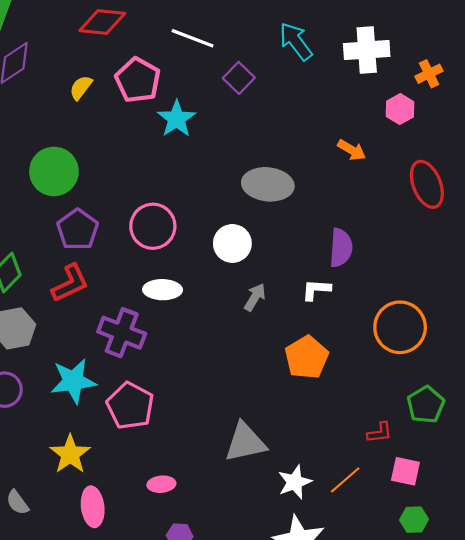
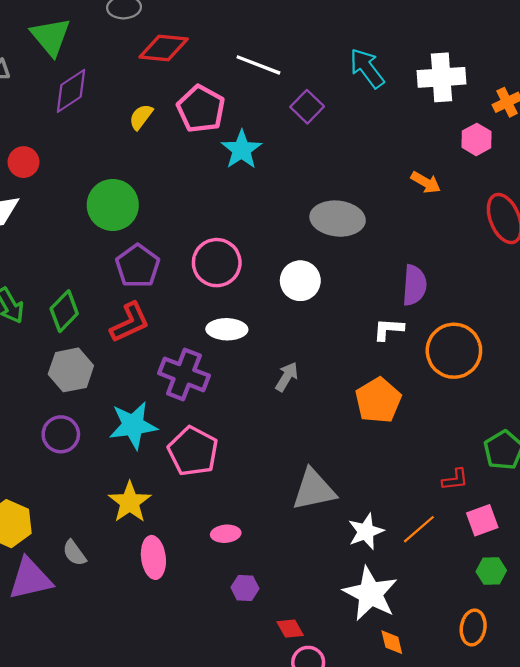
gray arrow: (255, 297) -> (287, 377), moved
orange circle: (400, 327) -> (454, 351), moved
pink square: (405, 471) -> (482, 520), turned -32

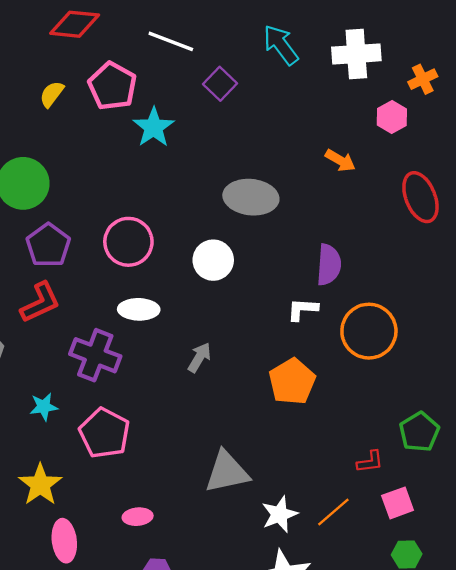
cyan star: (133, 425) -> (44, 407), size x0.6

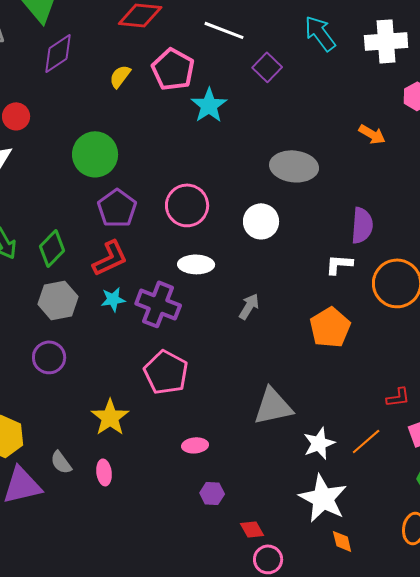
cyan star: (44, 407) -> (113, 299), moved
pink ellipse: (64, 541) -> (104, 472), moved, size x0.7

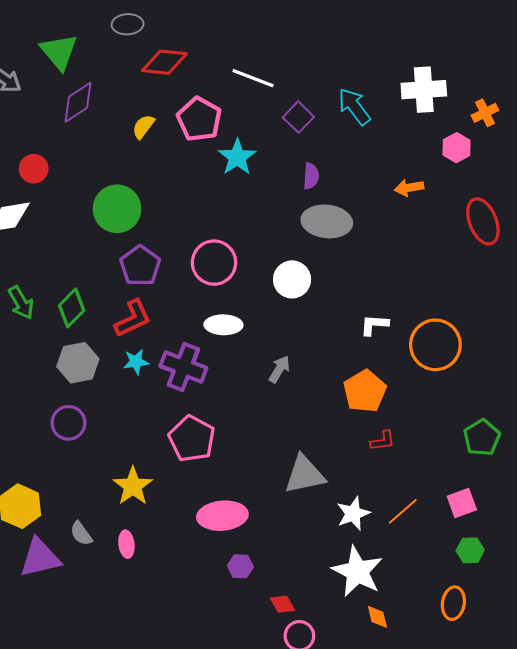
cyan arrow: (320, 33) -> (354, 107), moved
orange arrow: (372, 134) -> (409, 188), turned 140
purple semicircle: (362, 225) -> (311, 176), moved, size x0.7
red L-shape: (398, 397) -> (383, 441), moved
pink ellipse: (195, 445) -> (222, 516), size x1.8

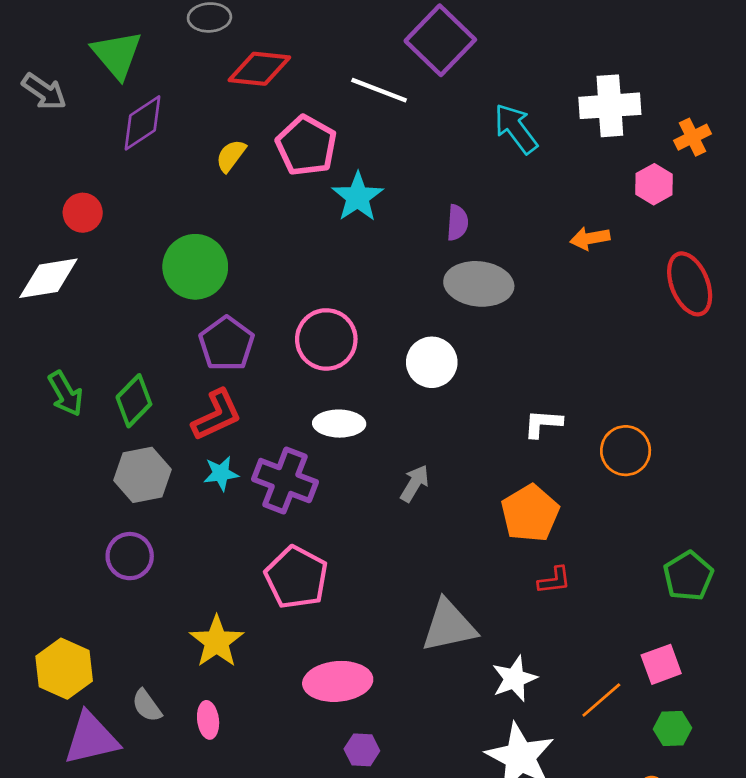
purple square: (298, 117) -> (440, 40), moved, size x1.6
orange circle: (435, 345) -> (626, 451), size x0.7
orange line: (403, 511) -> (601, 700), moved

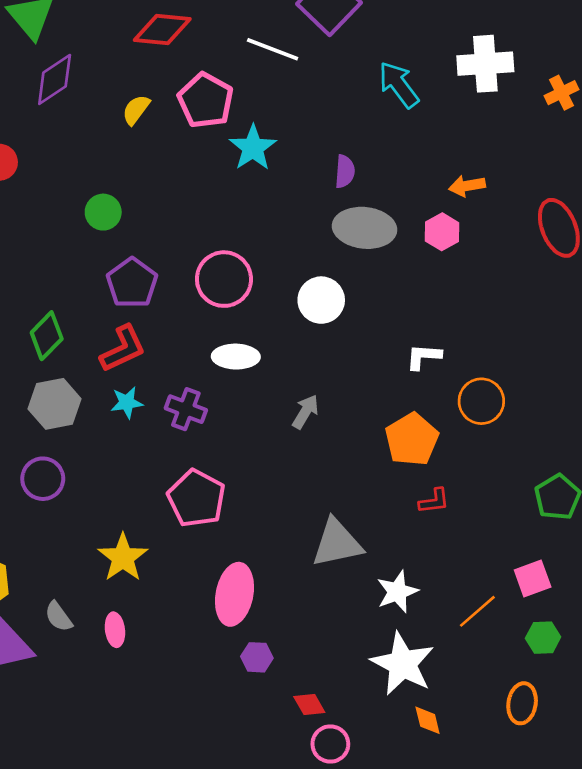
pink hexagon: (654, 184) -> (442, 232), moved
green circle: (195, 267) -> (103, 212), size x0.6
orange circle: (626, 451) -> (481, 401), moved
purple cross: (285, 481) -> (186, 409), size x0.7
pink ellipse: (338, 681) -> (234, 594), turned -74

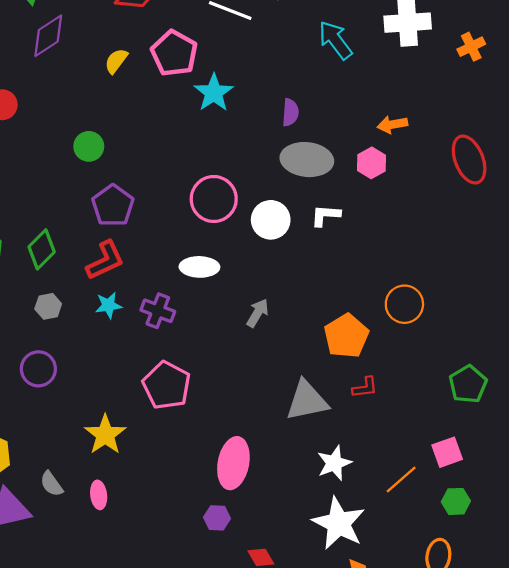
pink circle: (224, 279) -> (214, 199), moved
white L-shape: (424, 357) -> (325, 215), moved
gray hexagon: (55, 404) -> (48, 306), size x0.6
gray triangle: (337, 543) -> (307, 401), moved
pink ellipse: (234, 594) -> (233, 463), moved

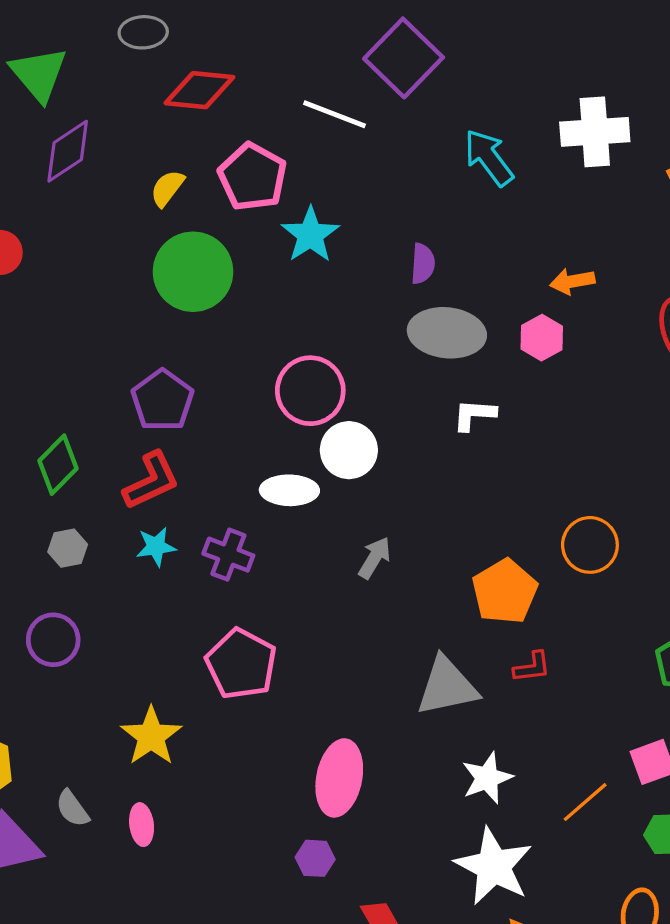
green circle: (89, 146) -> (193, 272), moved, size x1.8
white circle: (271, 220) -> (349, 450), moved

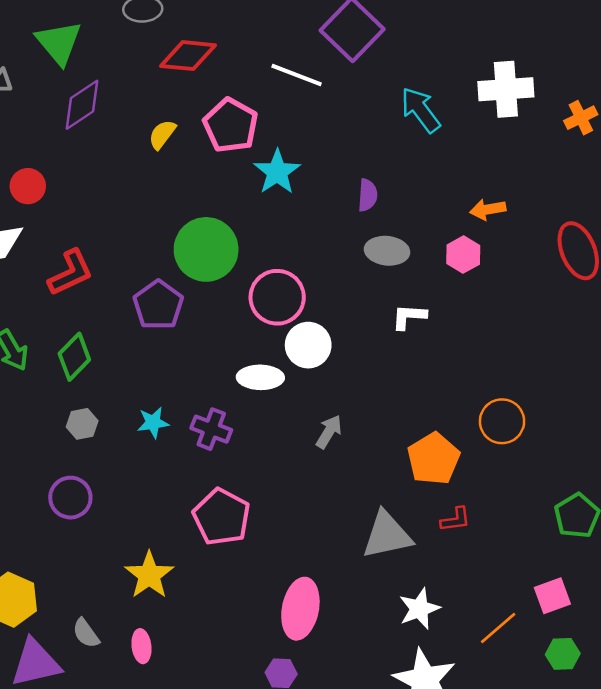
green circle: (193, 272) -> (206, 249), moved
gray ellipse: (447, 333) -> (387, 251), size x0.7
red L-shape: (151, 481) -> (70, 273), moved

